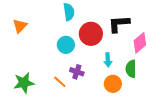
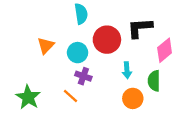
orange triangle: (20, 26) -> (46, 46), moved
purple cross: (77, 72) -> (83, 76), moved
green star: (24, 83) -> (28, 97), turned -30

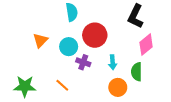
black L-shape: (140, 28) -> (136, 16), moved, turned -60
purple cross: (83, 76) -> (83, 62), moved
green star: (28, 97) -> (25, 86), turned -30

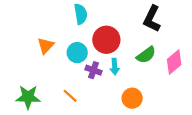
pink diamond: (146, 45) -> (174, 62), moved
cyan arrow: (113, 62) -> (115, 67), moved
green semicircle: (137, 72) -> (146, 55), moved, turned -126

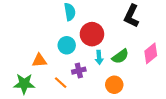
orange triangle: (46, 46) -> (39, 60), moved, turned 42
green semicircle: (146, 55) -> (120, 56), moved
purple cross: (94, 70) -> (79, 71), moved, turned -32

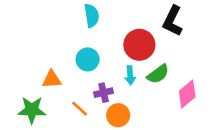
red circle: (92, 34) -> (139, 45), moved
pink diamond: (151, 53) -> (187, 94), moved
orange circle: (114, 85) -> (118, 115), moved

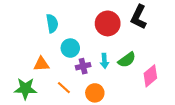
cyan semicircle: (92, 16) -> (52, 23), moved
red circle: (139, 45) -> (108, 23), moved
purple cross: (104, 93) -> (83, 66), moved

